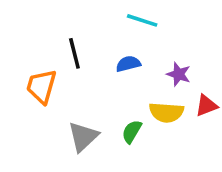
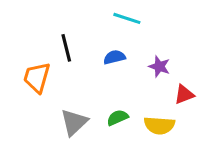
yellow semicircle: (166, 112) -> (159, 125), moved
green semicircle: (132, 132) -> (117, 118), turned 35

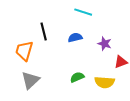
gray triangle: (74, 122) -> (30, 80), moved

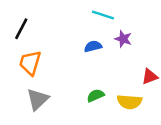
black line: (44, 31) -> (21, 29), moved, turned 42
purple star: (105, 44) -> (123, 39), moved

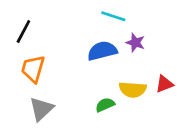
blue semicircle: (93, 46) -> (102, 51), size x1.5
yellow semicircle: (129, 102) -> (133, 90), moved

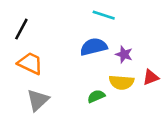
purple star: (135, 43) -> (124, 54), moved
orange trapezoid: (33, 69) -> (30, 63), turned 100

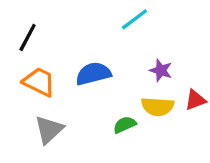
cyan line: (104, 15) -> (135, 19), turned -55
blue semicircle: (94, 47) -> (93, 74), moved

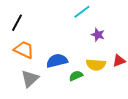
purple star: (161, 70) -> (98, 35), moved
blue semicircle: (93, 74) -> (57, 61), moved

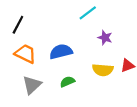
blue semicircle: (57, 61) -> (61, 52), moved
green semicircle: (76, 76) -> (67, 82), moved

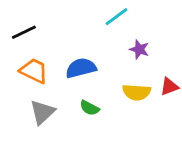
black line: (18, 25) -> (24, 32), turned 36
green semicircle: (67, 82) -> (89, 108), turned -128

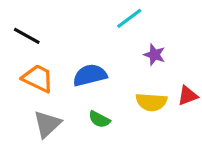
black line: (24, 32) -> (27, 36), turned 55

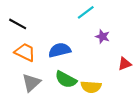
yellow semicircle: (151, 102) -> (91, 87), moved
green semicircle: (99, 119) -> (66, 79), size x1.5

